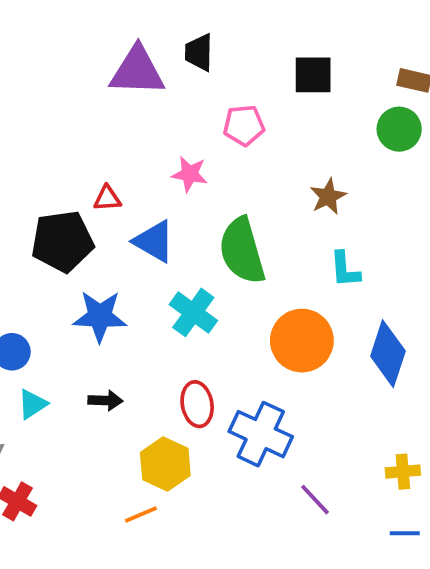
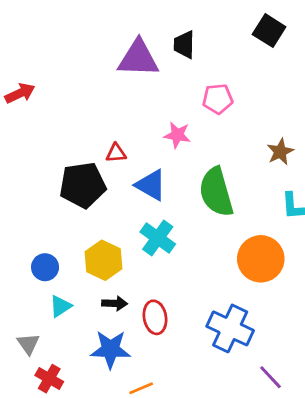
black square: (313, 75) -> (269, 31), moved, turned 32
cyan cross: (193, 312) -> (158, 238), moved
blue star: (100, 316) -> (110, 349), moved
red ellipse: (197, 404) -> (155, 317), moved
yellow hexagon: (165, 464) -> (103, 260), moved

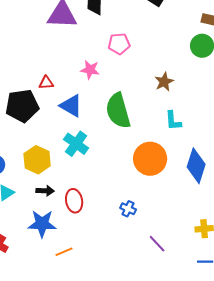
blue cross: (230, 328) -> (128, 209), size x0.5

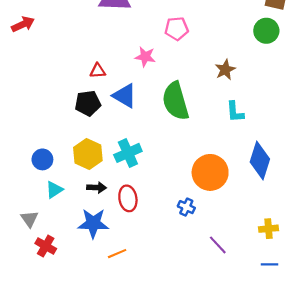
black pentagon: (22, 106) -> (88, 103), moved, size x0.7
cyan cross: (76, 144) -> (128, 153), moved, turned 30
orange circle: (150, 159) -> (210, 172), moved

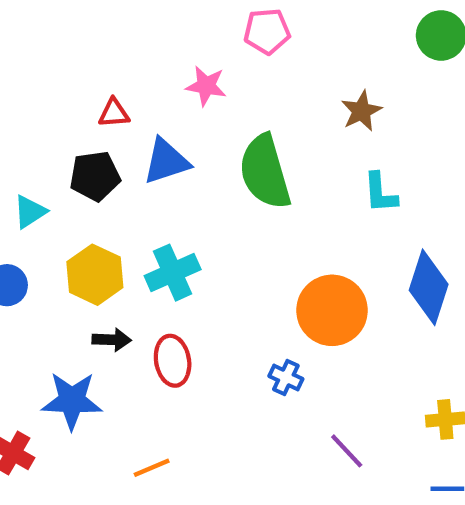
blue triangle: (125, 96) -> (166, 161), turned -48
cyan triangle: (54, 190) -> (30, 212), moved
blue star: (93, 223) -> (72, 401), moved

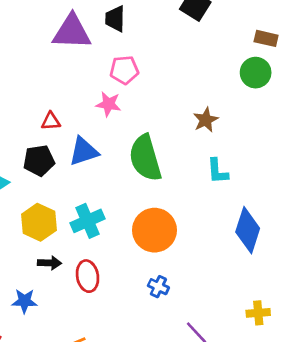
pink pentagon: (267, 31) -> (124, 70), moved
orange circle: (332, 310) -> (154, 230), moved
blue star: (72, 401) -> (24, 301), size x0.7

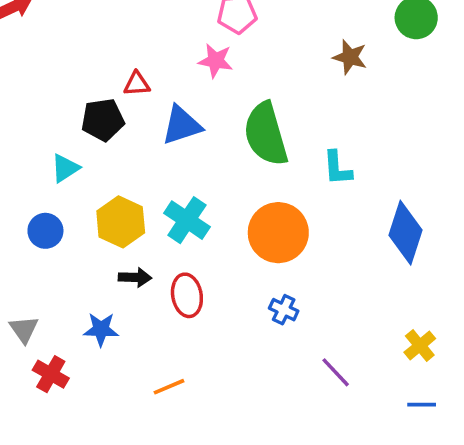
brown star: (206, 120) -> (350, 57), moved, turned -30
black pentagon: (39, 161) -> (103, 120), moved
cyan L-shape: (217, 171) -> (337, 168), moved
cyan cross: (88, 221) -> (187, 220), turned -32
yellow cross: (258, 313) -> (420, 345), turned -35

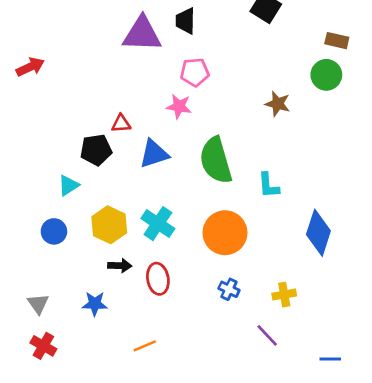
yellow cross: (420, 345) -> (284, 295), moved, turned 30
red cross: (51, 374) -> (43, 346), moved

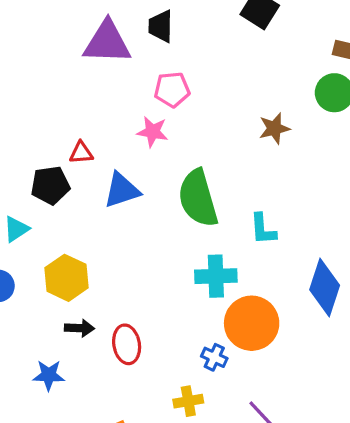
brown star: (278, 104) -> (274, 128), turned -30
cyan cross: (158, 224) -> (216, 276), moved, turned -36
orange circle: (225, 233) -> (252, 323), moved
yellow cross: (284, 295) -> (188, 401), moved

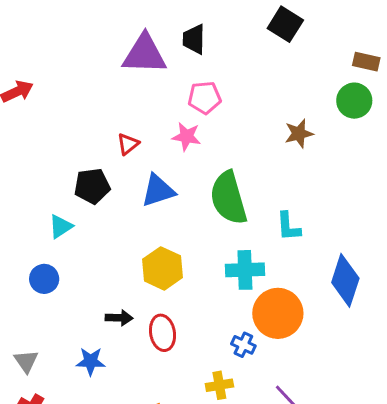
red triangle: (81, 153) -> (128, 144), moved, turned -35
yellow hexagon: (67, 278) -> (163, 268), moved

